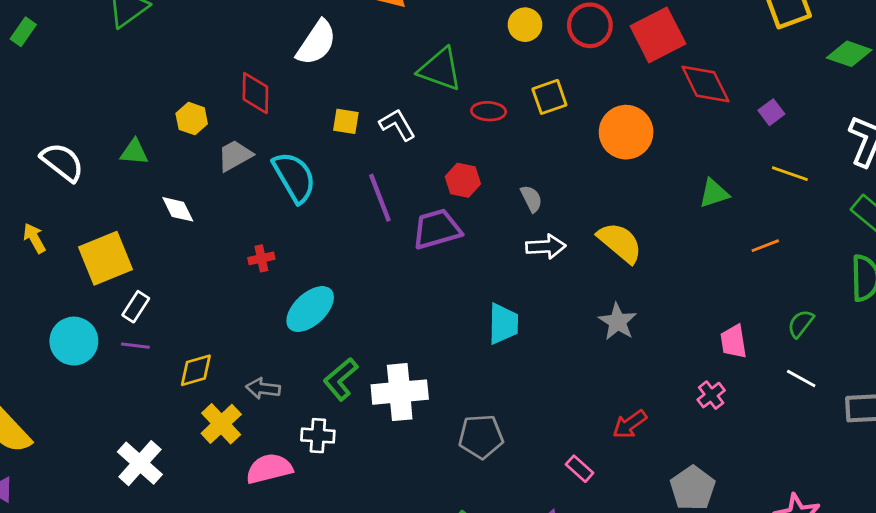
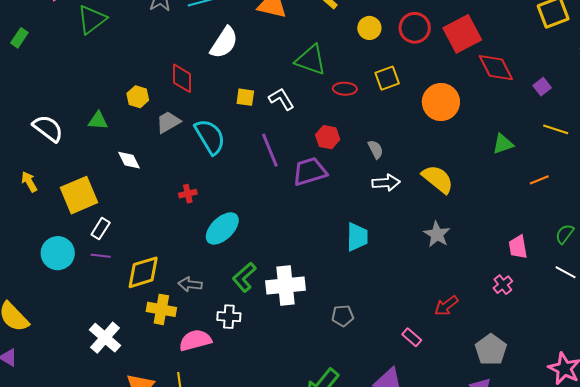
yellow diamond: (196, 370) -> (143, 272), size x1.4
yellow cross: (221, 424) -> (161, 309), turned -36
gray pentagon: (481, 437) -> (343, 316), size x0.7

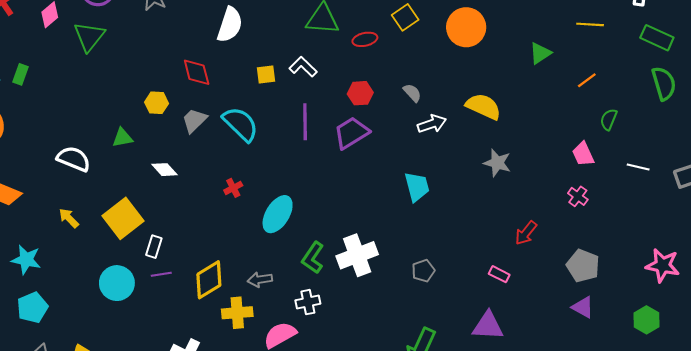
purple line: (270, 150) -> (305, 122), turned 36
green semicircle: (565, 234) -> (609, 119), moved

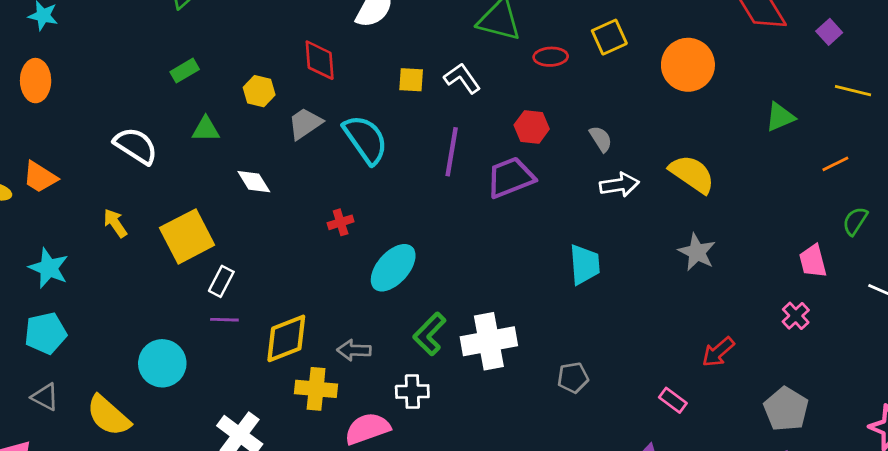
green rectangle: (21, 74) -> (185, 71), moved, turned 30
cyan circle: (117, 283) -> (162, 363), moved

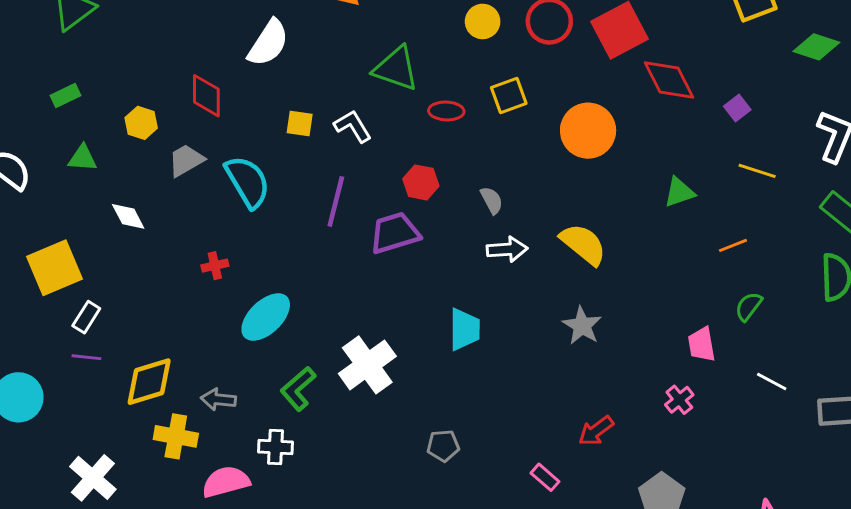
white cross: (489, 341) -> (367, 365), moved, turned -30

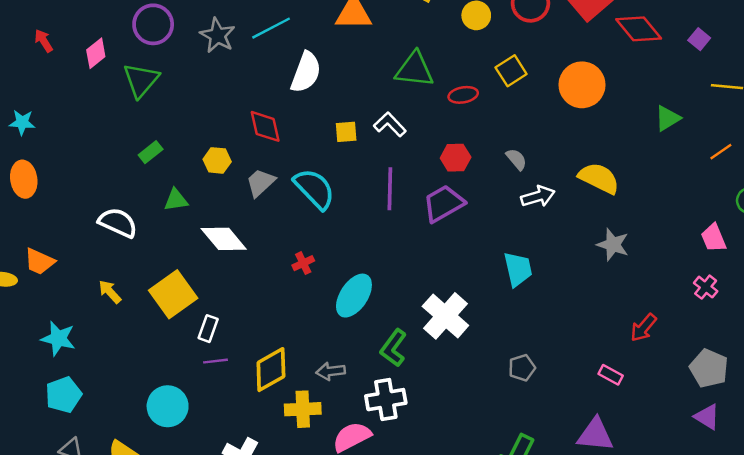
white diamond: (128, 216) -> (224, 239), size x1.5
white cross: (276, 447) -> (386, 400), size x1.4

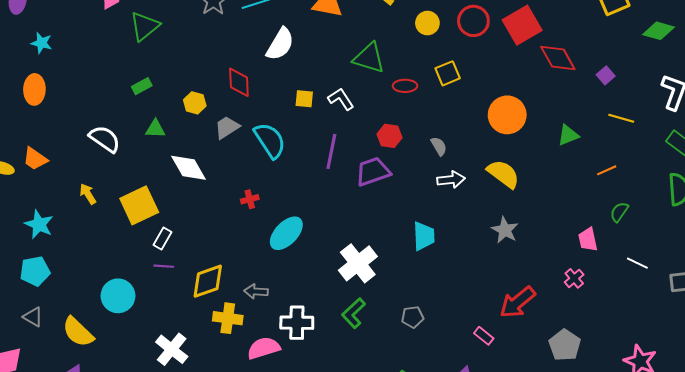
orange circle: (582, 85) -> (507, 115), moved
red arrow: (644, 328) -> (518, 302), size x1.5
green L-shape: (393, 348) -> (354, 313), moved

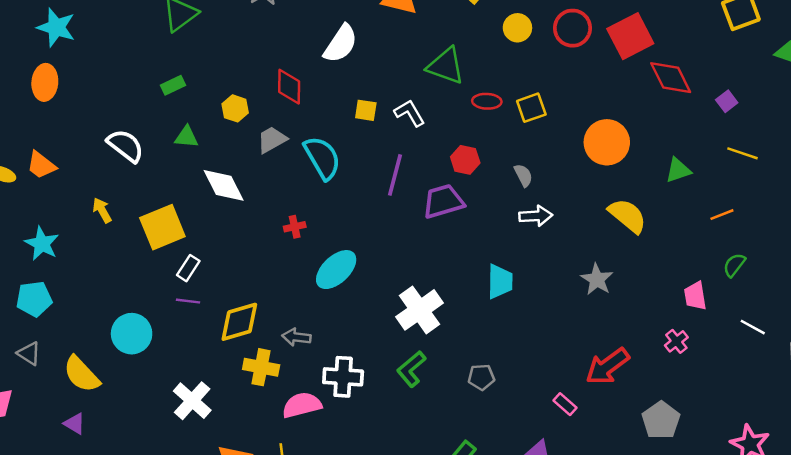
cyan star: (42, 43) -> (56, 27), size x1.5
yellow square: (448, 73) -> (531, 108), moved
yellow semicircle: (503, 174) -> (628, 216), moved

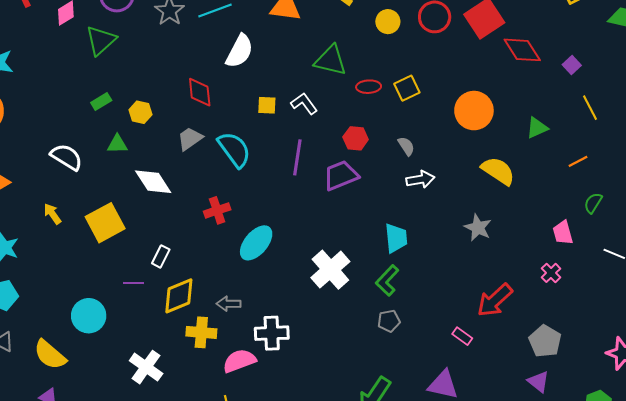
yellow hexagon: (235, 108) -> (140, 112), moved
yellow line: (743, 153) -> (590, 108), turned 50
red cross: (295, 227) -> (217, 210), size x1.4
white rectangle: (188, 268) -> (161, 256), moved
green L-shape: (411, 369) -> (387, 281), moved

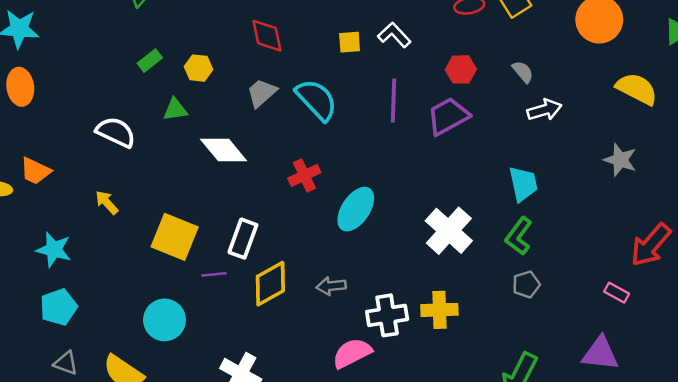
yellow square: (105, 223) -> (175, 237), moved, turned -33
white rectangle: (161, 256) -> (243, 239), size x1.4
yellow cross: (201, 332) -> (439, 310), moved

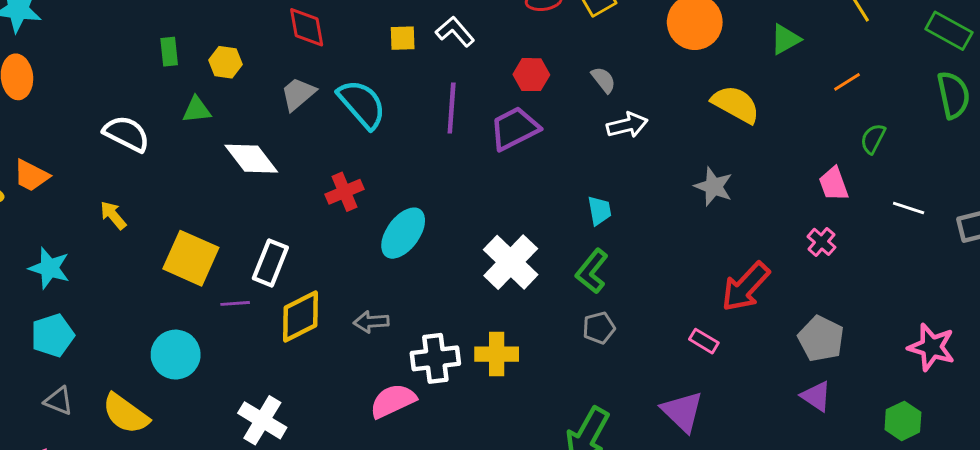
green rectangle: (150, 61) -> (169, 52), turned -60
cyan trapezoid: (523, 184) -> (599, 211), size x0.7
purple triangle: (600, 354) -> (682, 411), turned 36

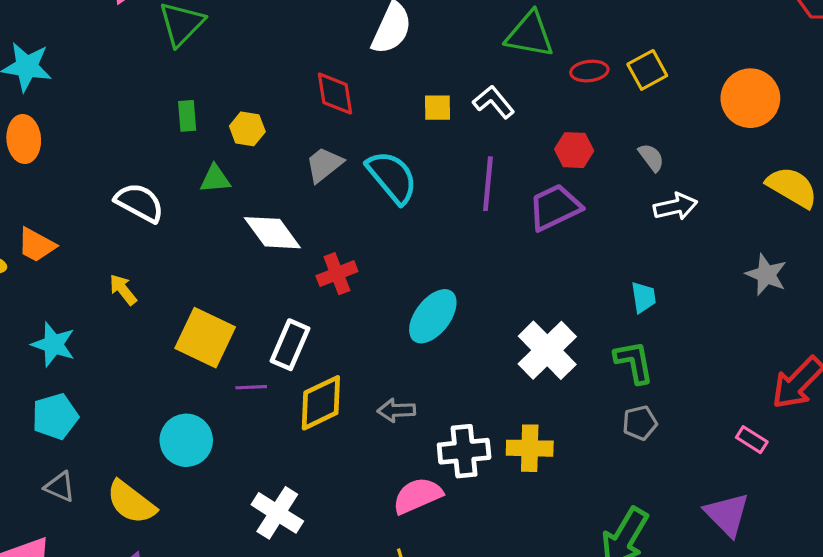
red cross: (345, 192) -> (337, 274), moved
green L-shape: (592, 271) -> (634, 362), turned 129

